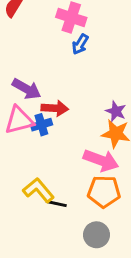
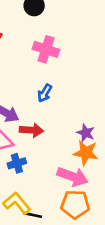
blue arrow: (80, 44) -> (45, 93), moved
blue cross: (41, 125) -> (17, 163), moved

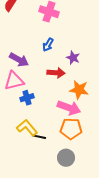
red arrow: (31, 130) -> (56, 73), moved
purple star: (86, 133) -> (73, 58), moved

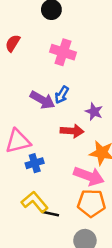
purple arrow: (19, 60) -> (42, 100), moved

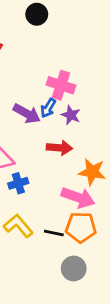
pink cross: (63, 52) -> (61, 85), moved
purple star: (94, 112) -> (71, 115), moved
black line: (50, 213) -> (54, 233), moved

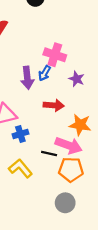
purple arrow: (27, 114) -> (27, 78), turned 55
purple star: (71, 115) -> (77, 79), moved
black line: (54, 233) -> (49, 153), moved

